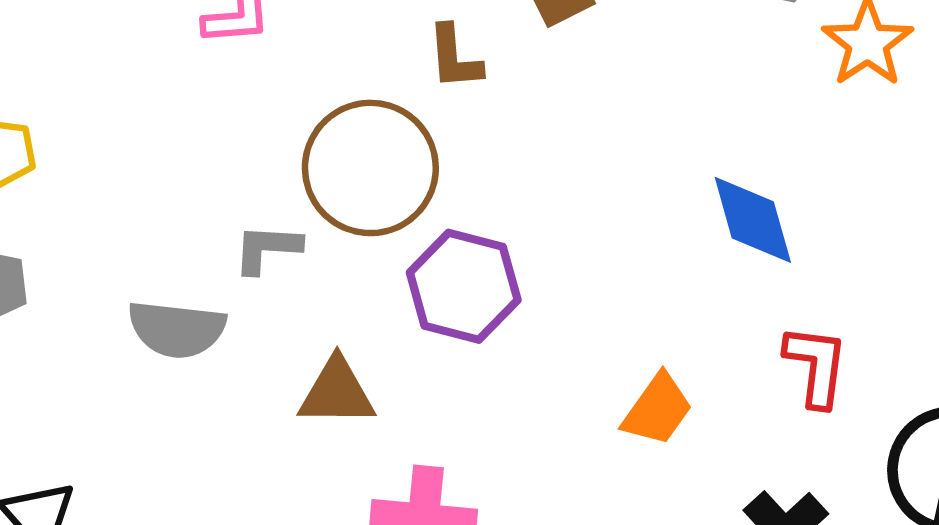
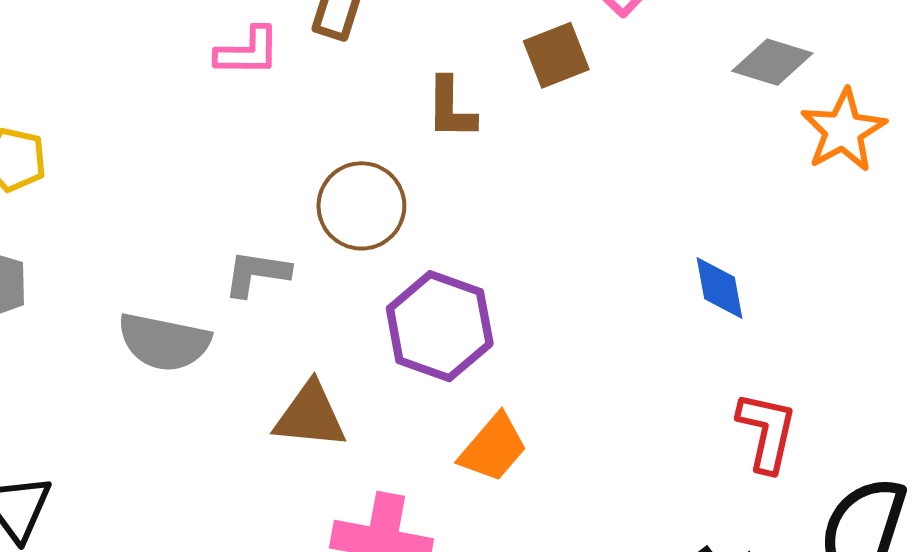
brown circle: (370, 168) -> (361, 206), size x0.7
blue diamond: (753, 220) -> (720, 288), size x0.7
orange trapezoid: (657, 410) -> (493, 448), moved

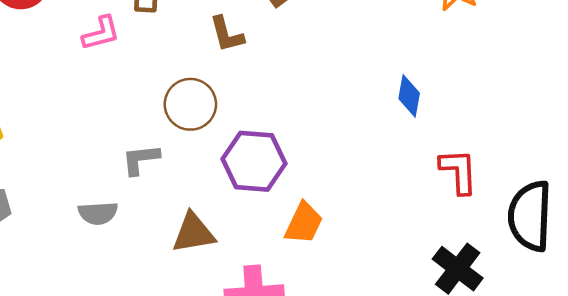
blue diamond: (720, 288) -> (409, 96), turned 36
gray semicircle: (164, 342) -> (98, 213), size x0.7

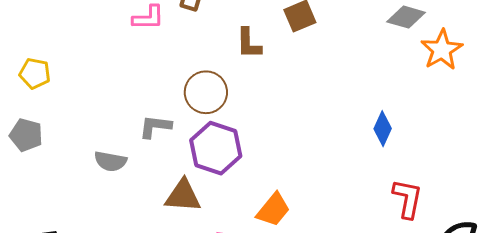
purple hexagon: (254, 161) -> (216, 148), moved

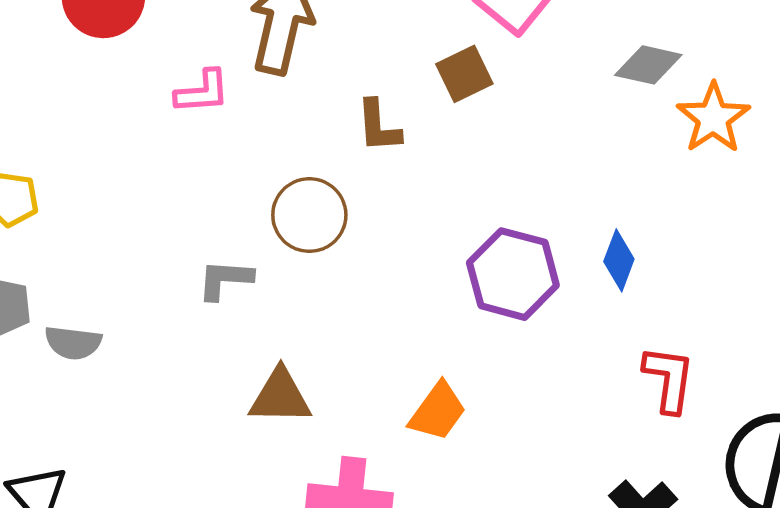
purple hexagon: (216, 148) -> (513, 274), moved
gray semicircle: (110, 161) -> (73, 343), moved

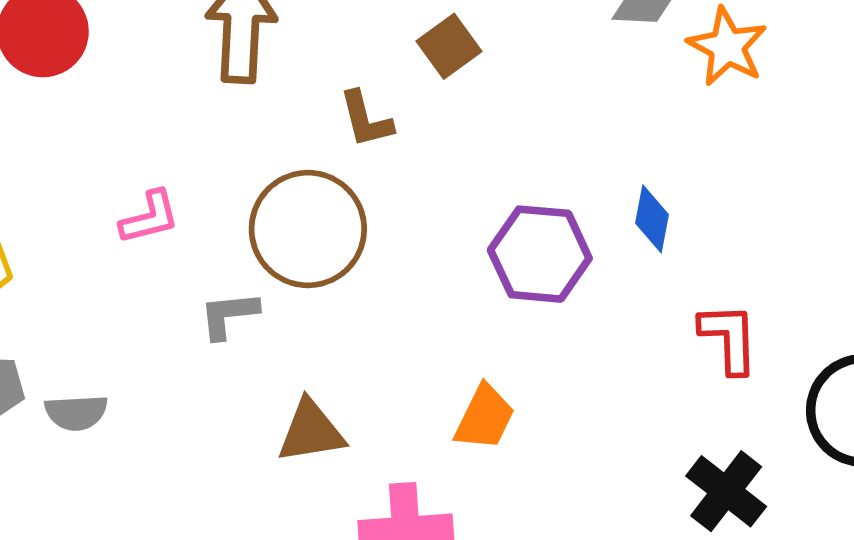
pink L-shape: (202, 92) -> (150, 217), moved
brown circle: (309, 215) -> (308, 229), size x1.4

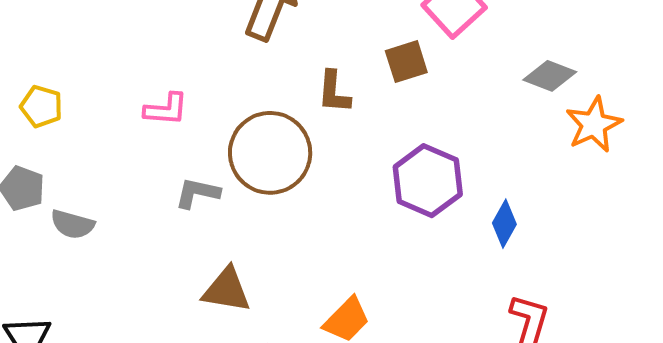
purple hexagon: (540, 254) -> (428, 181), moved

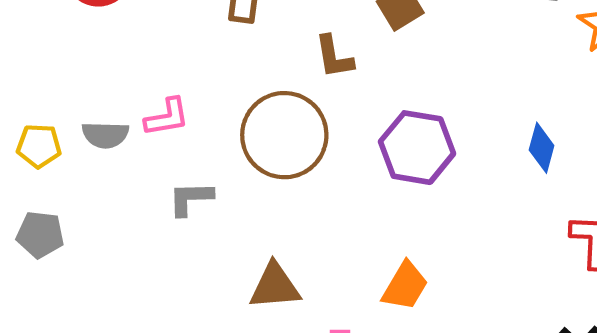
purple hexagon: (428, 181) -> (417, 148), moved
gray L-shape: (197, 193) -> (191, 198), moved
gray semicircle: (72, 224) -> (105, 135), moved

